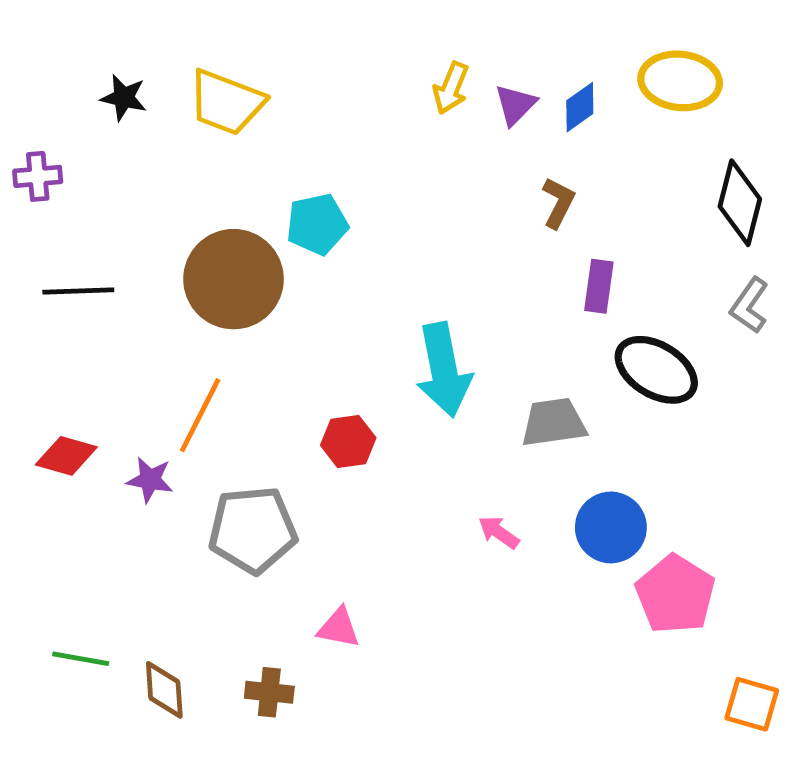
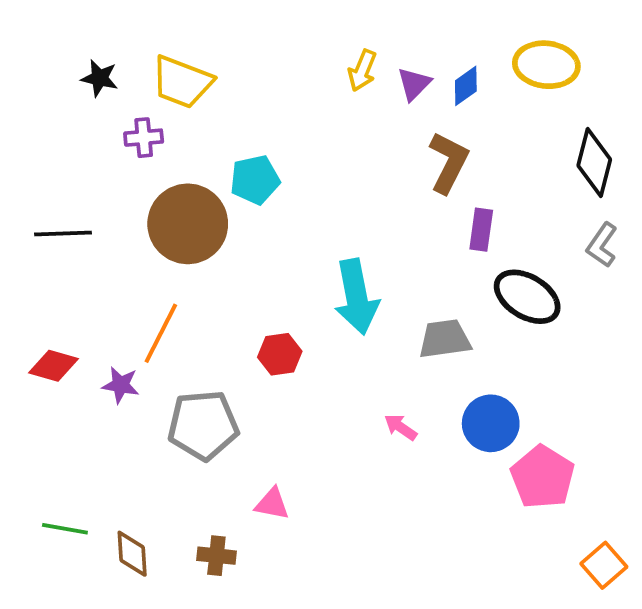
purple cross: (38, 176) -> (144, 138), moved
brown L-shape: (558, 203) -> (449, 163), size x1.5
orange square: (752, 704) -> (604, 565), turned 33

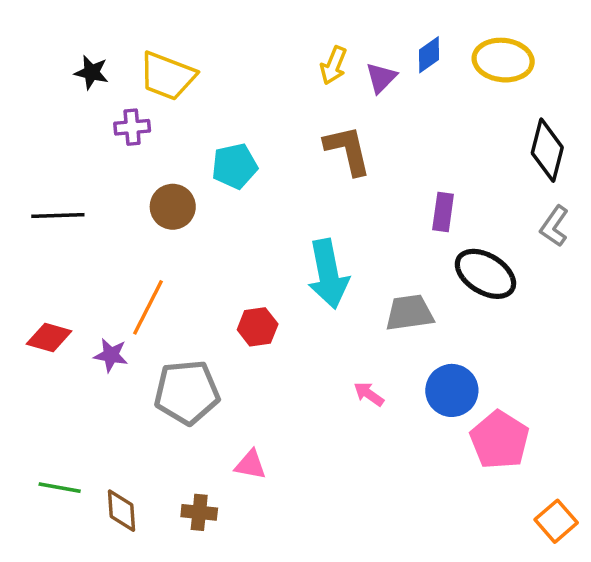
blue diamond: (466, 86) -> (429, 55), moved
brown L-shape: (449, 163) -> (348, 150), moved, turned -40
brown circle: (188, 224) -> (173, 207), size x0.6

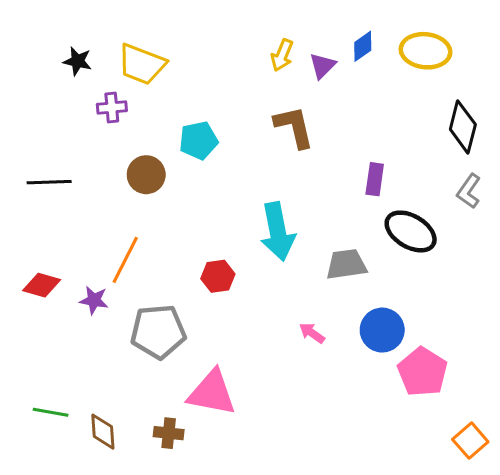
pink triangle: (250, 465) -> (212, 393), size x1.8

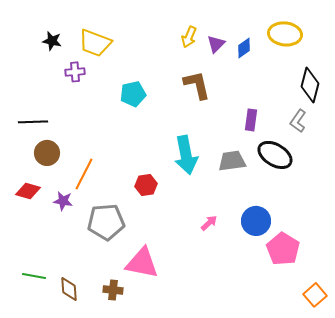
blue diamond: (363, 46) -> (244, 48), moved
brown circle: (146, 175) -> (47, 153), moved
gray L-shape: (469, 191) -> (298, 121), moved
gray trapezoid: (346, 264) -> (232, 161), moved
pink arrow: (312, 333) -> (209, 223), turned 102

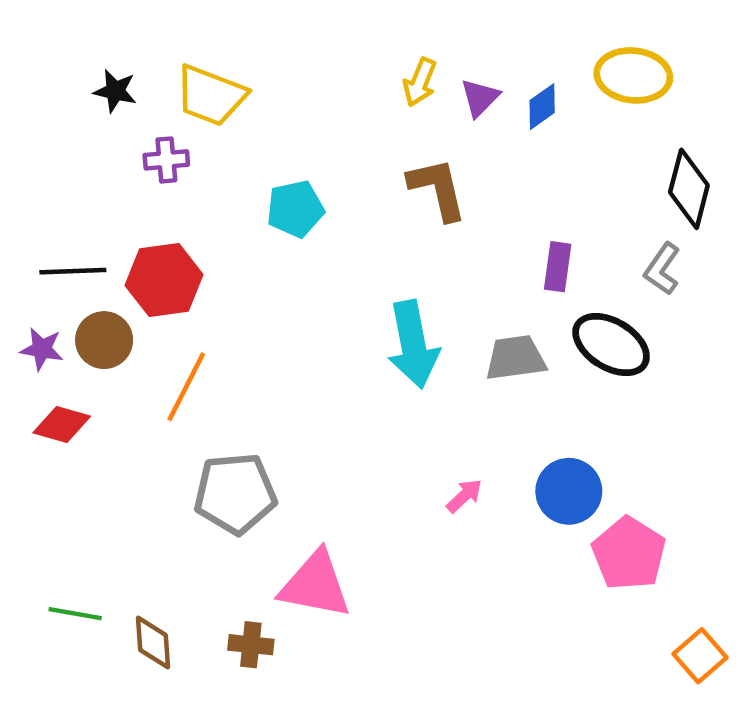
red hexagon: (146, 185) -> (164, 280), moved, size x1.5
purple star: (63, 201) -> (42, 349), moved

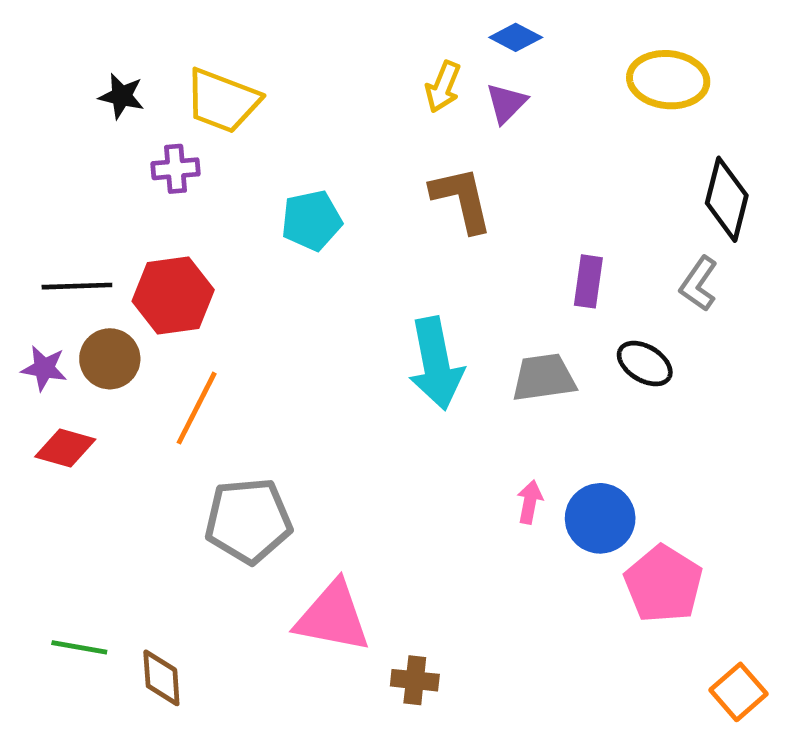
blue diamond: (542, 107) -> (516, 37), moved, turned 63
black ellipse: (611, 345) -> (645, 364), size x0.7
pink arrow: (464, 496) -> (530, 502), moved, turned -36
brown cross: (251, 645) -> (415, 680), moved

